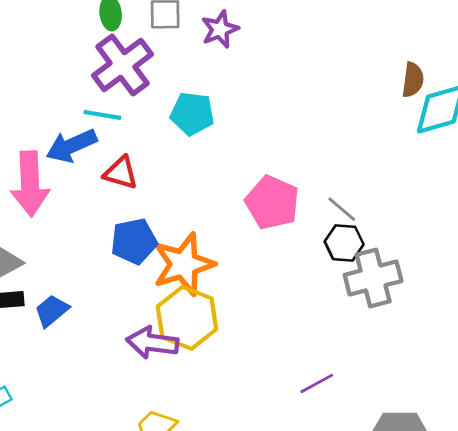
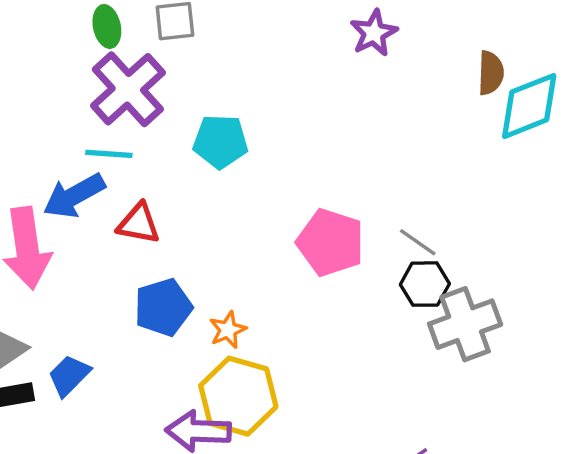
purple star: (220, 29) -> (374, 33), moved
orange star: (184, 264) -> (228, 330), size x0.5
blue trapezoid: (52, 311) -> (69, 375), moved

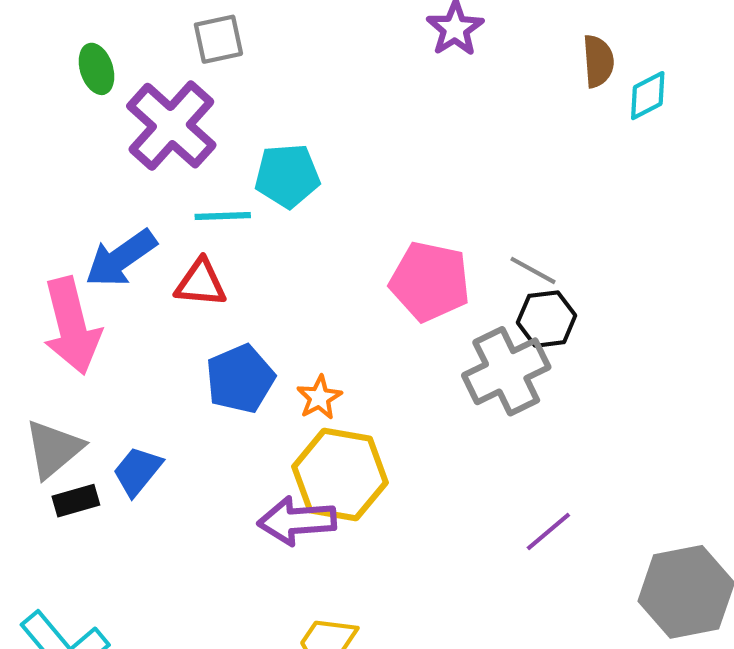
green ellipse: (107, 26) -> (96, 69), moved
cyan diamond: (529, 106) -> (648, 96), size x0.6
cyan line: (109, 154) -> (223, 216), moved
gray cross: (465, 324) -> (506, 371), moved

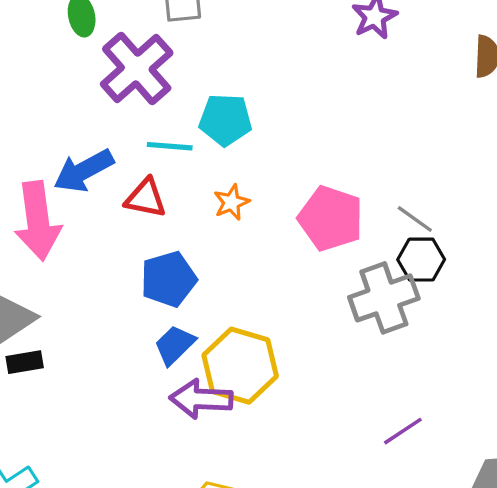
orange star: (319, 398) -> (231, 202), moved
blue trapezoid: (137, 471) -> (175, 345), moved

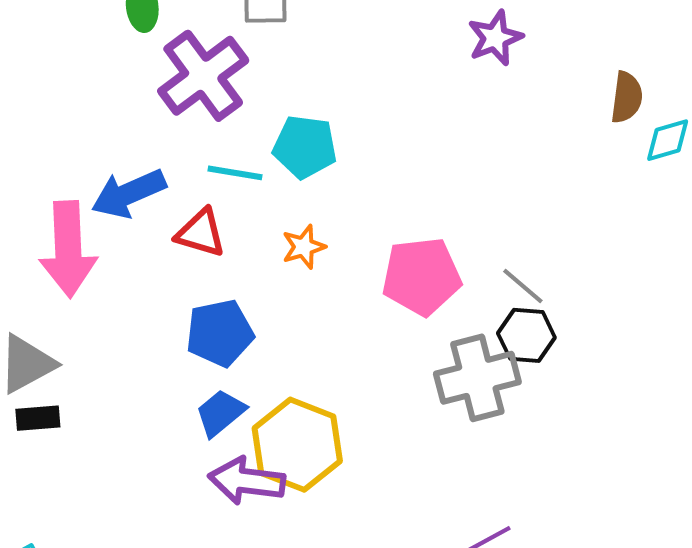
pink pentagon: (331, 218) -> (422, 276), turned -30

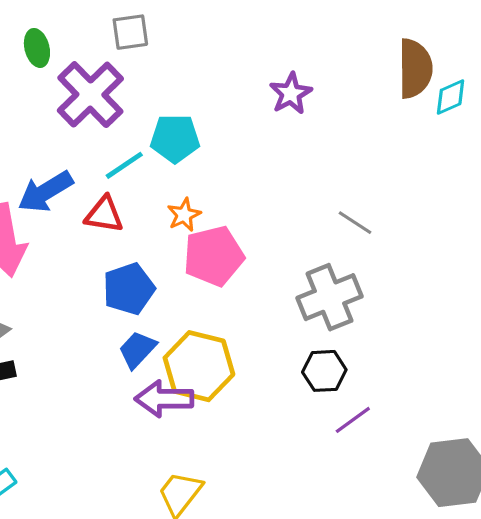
purple star: (495, 38) -> (291, 93), moved
brown semicircle: (627, 97) -> (415, 69), size x1.5
cyan line: (235, 173) -> (124, 165), turned -36
pink pentagon: (422, 276) -> (214, 256), moved
black hexagon: (526, 335) -> (324, 371), moved

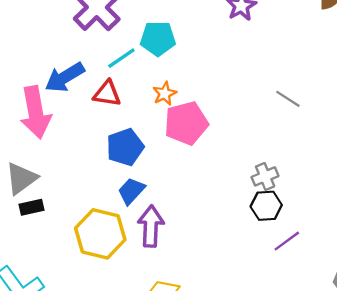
gray cross: (329, 297) -> (265, 176), moved, size x0.6
yellow hexagon: (199, 366) -> (100, 234), moved
purple arrow: (164, 399) -> (151, 226), turned 93

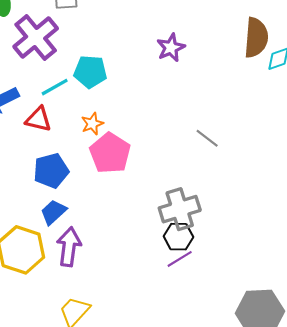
pink pentagon: (186, 123) -> (110, 153), turned -30
gray cross: (265, 176) -> (180, 209), size x1.6
purple line: (287, 241) -> (180, 259), moved

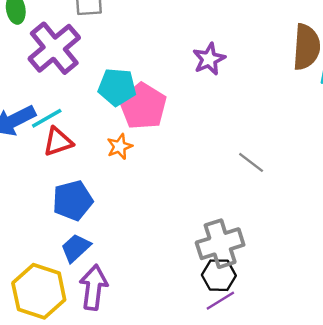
cyan line: (55, 87) -> (47, 118), moved
red triangle: (38, 119) -> (58, 142), turned -32
pink pentagon: (110, 153) -> (143, 106), moved

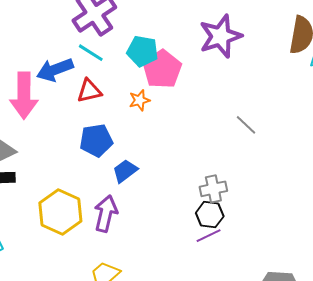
purple star: (209, 59) -> (220, 36), size x1.6
cyan line: (47, 118) -> (91, 53), moved, turned 56
gray cross: (220, 244) -> (213, 189), size x0.7
blue trapezoid: (76, 248) -> (125, 171), moved

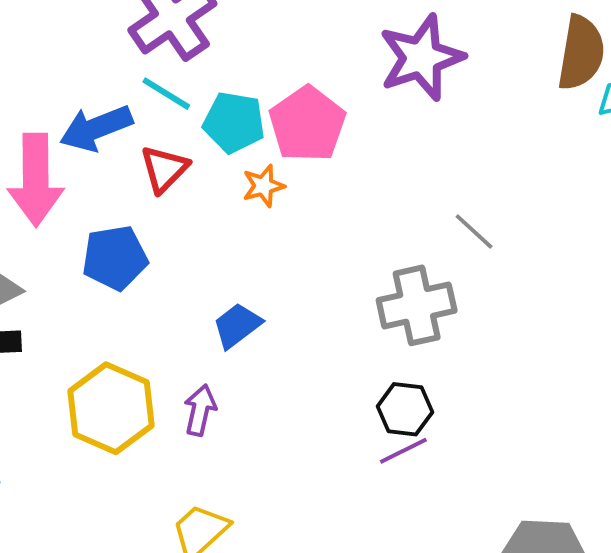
cyan pentagon: (143, 51) -> (234, 122), moved
red triangle: (89, 91) -> (164, 169), turned -32
blue pentagon: (96, 140) -> (115, 258), moved
gray cross: (213, 189) -> (417, 305), moved, size x1.4
purple arrow: (106, 214) -> (200, 410), size x0.7

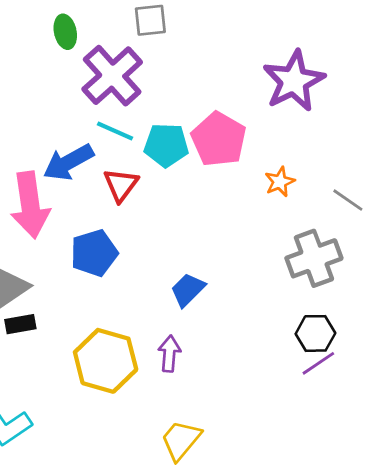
orange star: (263, 186) -> (280, 182), moved

